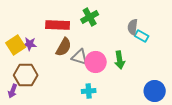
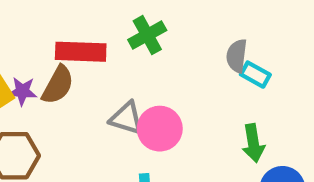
brown semicircle: (64, 47) -> (58, 85), moved
green arrow: (120, 60) -> (253, 143), moved

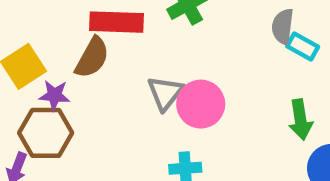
purple star: (22, 91) -> (54, 95), moved
gray triangle: (126, 118) -> (165, 93), turned 51

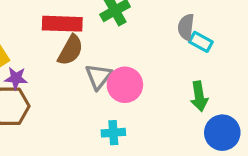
brown semicircle: (92, 58) -> (70, 50), moved

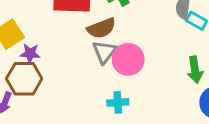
brown semicircle: (70, 50) -> (101, 28), moved, turned 40

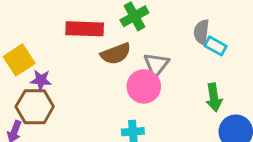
gray triangle: (104, 52) -> (156, 65), moved

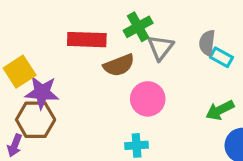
gray triangle: (156, 65) -> (161, 48), moved
purple star: (41, 80) -> (42, 92), size x1.5
green arrow: (214, 97) -> (220, 110), turned 72

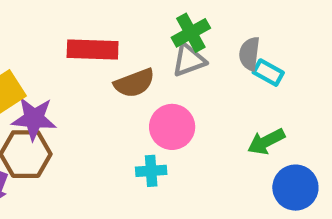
green cross: (138, 27) -> (191, 33), moved
gray triangle: (161, 48) -> (189, 60), turned 32
cyan cross: (137, 145) -> (151, 171), moved

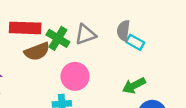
green cross: (191, 33) -> (58, 38), moved, turned -30
brown semicircle: (134, 83) -> (37, 51), moved

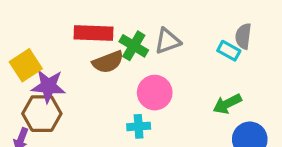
gray semicircle: (123, 31) -> (243, 36), moved

